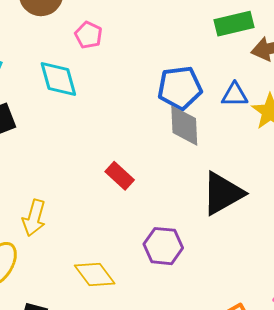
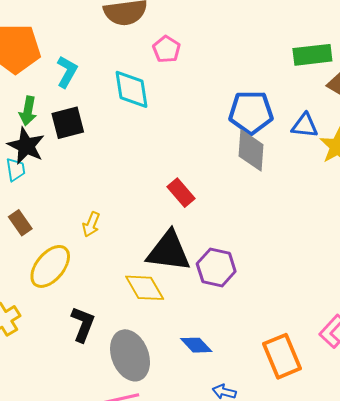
black triangle: (223, 193) -> (169, 251), moved, turned 30
yellow arrow: (34, 218) -> (91, 224), size x0.7

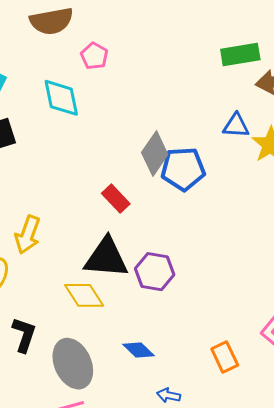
blue pentagon: (251, 112) -> (183, 169), moved
gray diamond: (251, 150) -> (155, 154), moved, turned 33
yellow arrow: (91, 224) -> (28, 235), size x1.5
orange rectangle: (282, 356) -> (225, 357), size x0.7

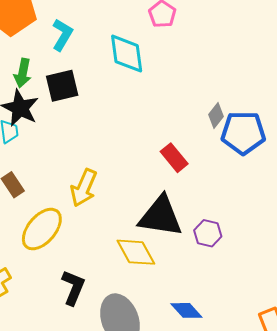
gray diamond: (155, 154) -> (216, 116), size x0.6
purple hexagon: (155, 272) -> (208, 233), size x0.7

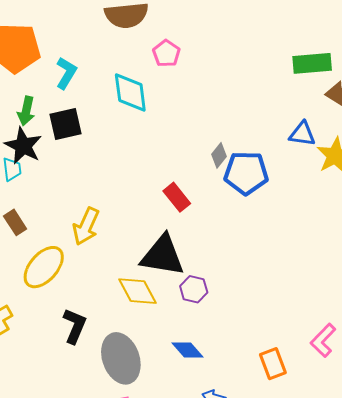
purple hexagon: (208, 233) -> (194, 289), moved

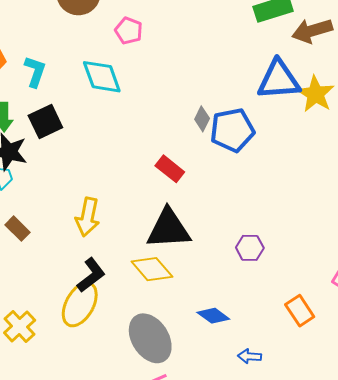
blue triangle: (302, 134) -> (279, 80), size x1.6
yellow ellipse: (44, 267) -> (80, 304), moved
purple hexagon: (194, 289) -> (250, 248), moved
black L-shape: (75, 326) -> (91, 275), moved, turned 42

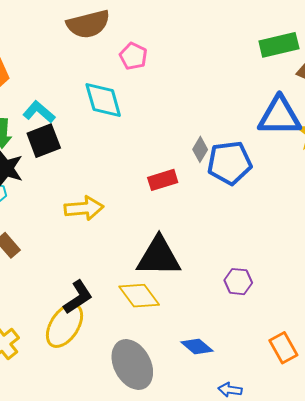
cyan L-shape: (35, 72) -> (39, 112), moved, turned -72
red rectangle: (170, 169) -> (163, 180), moved, turned -60
yellow arrow: (88, 217) -> (84, 208), moved, turned -111

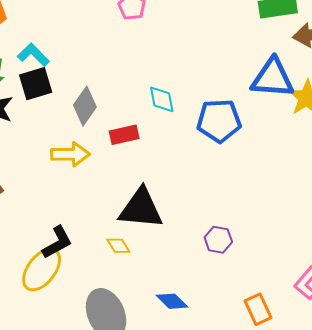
cyan diamond: (103, 100) -> (162, 99), moved, size x0.7
gray diamond: (200, 149) -> (85, 106), moved, size x1.5
red rectangle: (163, 180) -> (124, 135), moved
yellow diamond: (139, 296) -> (118, 246), size x0.6

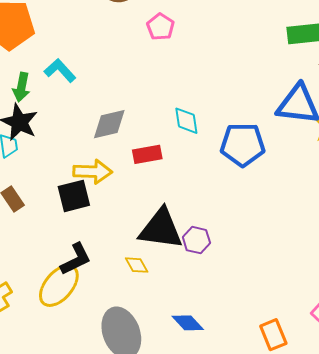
black square: (36, 84) -> (74, 196), moved
gray diamond: (85, 106) -> (109, 124), turned 39
purple hexagon: (218, 240) -> (196, 240), moved

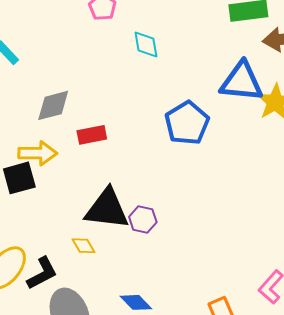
cyan diamond: (186, 121) -> (146, 45), moved
blue pentagon: (243, 145) -> (187, 123), turned -30
black L-shape: (76, 259) -> (42, 273), moved

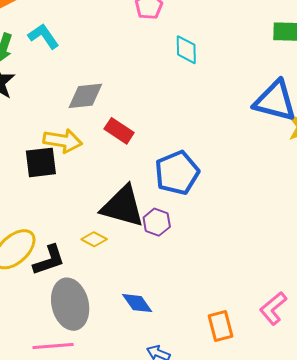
blue pentagon: (187, 123) -> (177, 173), moved
red rectangle: (92, 135) -> (119, 131), turned 36
yellow diamond: (83, 246) -> (94, 239), turned -40

